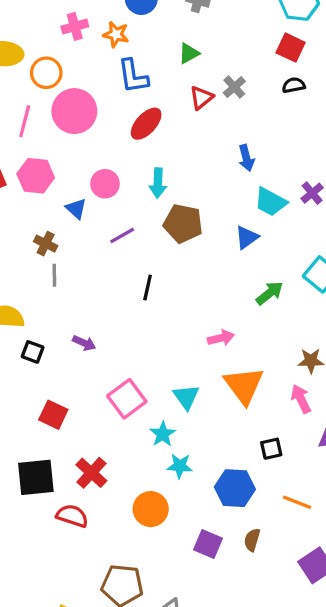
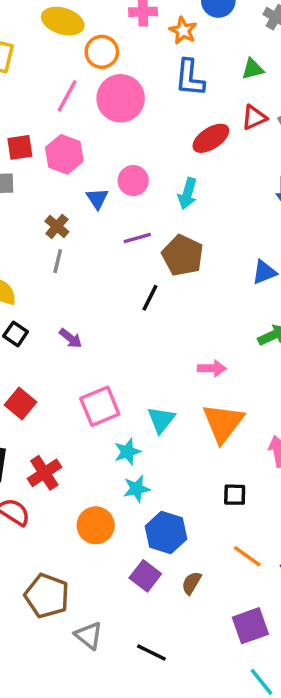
red ellipse: (146, 124) -> (211, 138), moved
brown pentagon: (183, 223) -> (183, 255), moved
cyan star: (180, 466) -> (137, 489), turned -30
blue hexagon: (235, 488) -> (166, 533), moved

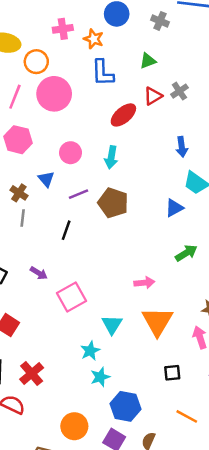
blue triangle: (97, 199) -> (46, 179), moved
black line: (150, 298) -> (66, 230), moved
pink square: (100, 406) -> (71, 297), moved
orange circle: (96, 525) -> (74, 426), moved

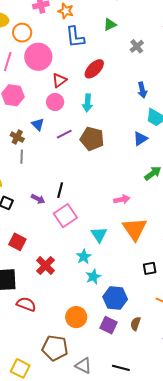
red triangle: (153, 96) -> (59, 80), moved
black line: (66, 230) -> (60, 190), moved
red cross: (32, 374) -> (46, 265), moved

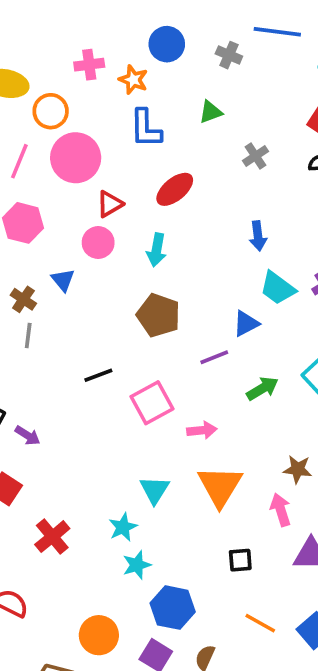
purple line: (64, 134) -> (214, 357), moved
black line: (60, 190) -> (98, 375), moved, turned 49
purple arrow: (38, 199) -> (28, 436), moved
pink square: (65, 216) -> (152, 403), moved

